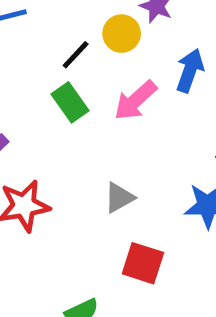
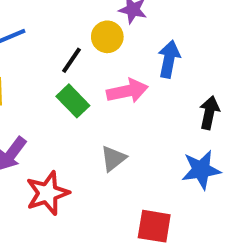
pink arrow: (135, 100) -> (127, 91), turned -141
gray triangle: (119, 198) -> (113, 158), moved

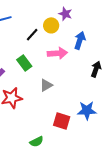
green rectangle: (73, 101) -> (24, 63), moved
blue star: (201, 170) -> (87, 110), moved

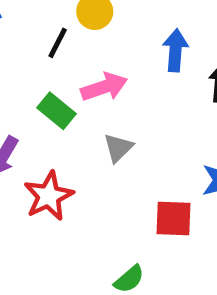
blue arrow: (80, 40) -> (175, 50), moved
pink arrow: (57, 53) -> (104, 87), moved

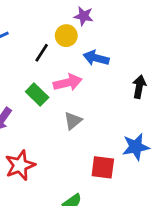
blue arrow: (175, 50) -> (96, 58), moved, turned -85
red star: (49, 196) -> (20, 165), moved

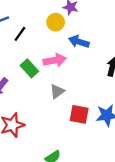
black line: (42, 53) -> (20, 34), moved
red square: (103, 167) -> (79, 114), moved

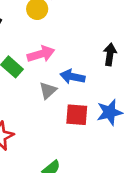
blue arrow: (79, 42) -> (72, 77), moved

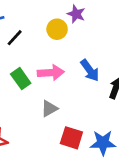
blue arrow: (72, 77) -> (90, 70), moved, turned -150

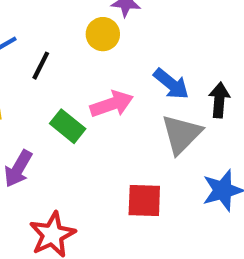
gray triangle: (49, 109) -> (181, 134), moved, size x1.5
red square: (71, 138) -> (144, 201), moved

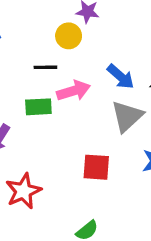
black line: (41, 66) -> (45, 67), moved, turned 60
green rectangle: (68, 126) -> (38, 107), turned -44

